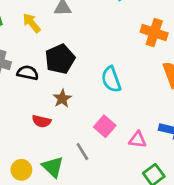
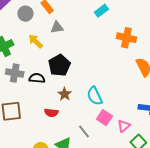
cyan semicircle: (111, 79) -> (95, 96), moved
pink square: (105, 126) -> (104, 118), moved
pink triangle: (138, 140) -> (124, 126), moved, turned -40

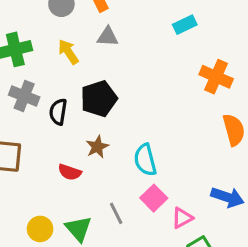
black semicircle: (37, 78) -> (58, 112), turned -98

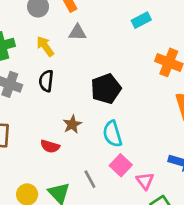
black pentagon: (99, 99) -> (106, 89), moved
black semicircle: (58, 112) -> (46, 81), moved
pink triangle: (182, 218) -> (145, 181), turned -36

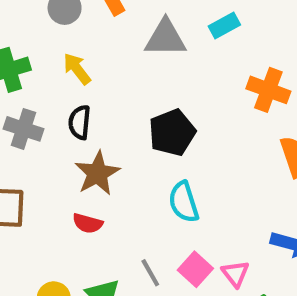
gray triangle: (77, 32) -> (166, 38), moved, size x1.5
brown star: (72, 124) -> (97, 173), moved, size x1.5
pink square: (121, 165) -> (195, 269), moved

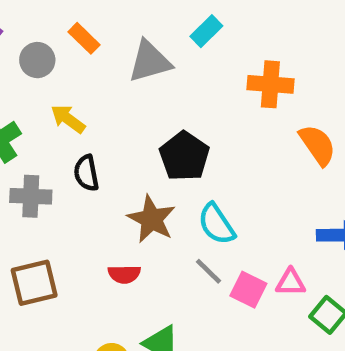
brown star: (97, 173) -> (152, 219), moved
gray line: (150, 273) -> (209, 271), moved
pink triangle: (235, 274) -> (291, 282), turned -36

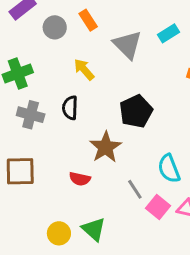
gray triangle: (150, 61) -> (127, 45), turned 48
yellow arrow: (68, 119) -> (84, 69), moved
cyan semicircle: (216, 224) -> (169, 169), moved

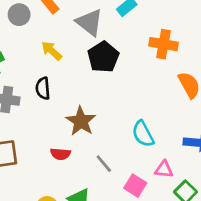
black pentagon: (136, 111) -> (103, 57), moved
gray line: (135, 189) -> (104, 164), moved
pink square: (158, 207) -> (135, 186), moved

